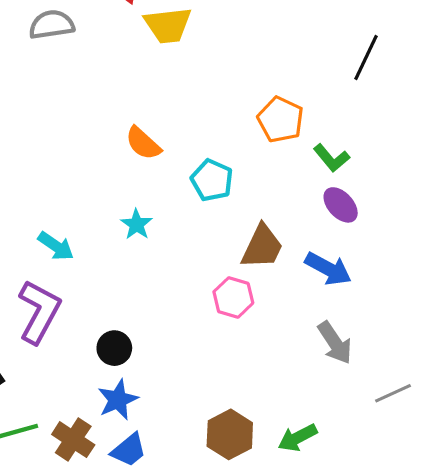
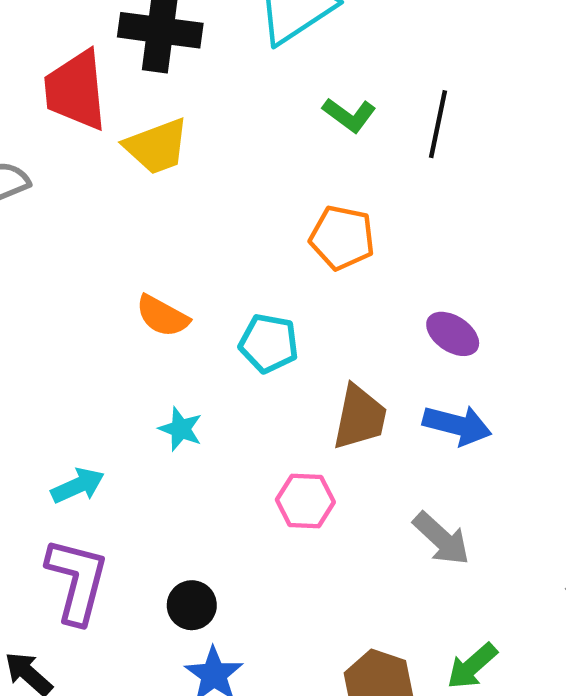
green L-shape: (331, 158) -> (349, 115), moved
cyan arrow: (56, 246) -> (78, 486), turned -45
pink hexagon: (233, 297) -> (305, 501), moved
gray arrow: (335, 343) -> (441, 539), moved

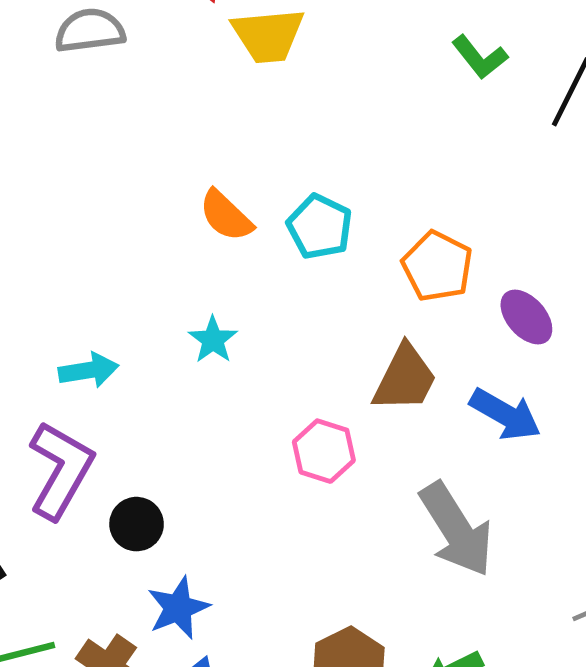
orange pentagon: (342, 238) -> (437, 266), moved
cyan pentagon: (269, 343) -> (320, 227), moved
gray arrow: (441, 539) -> (456, 529), size x1.4
black circle: (192, 605) -> (137, 524), moved

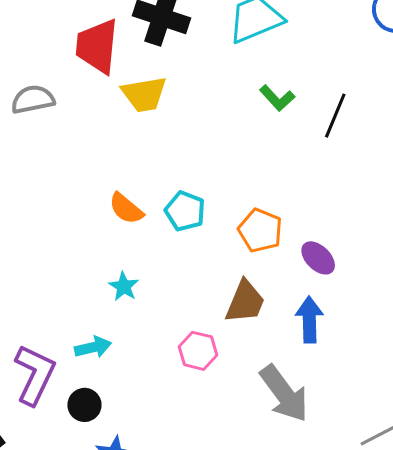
cyan arrow: (89, 370) -> (93, 347), moved
blue arrow: (505, 414) -> (309, 320), turned -117

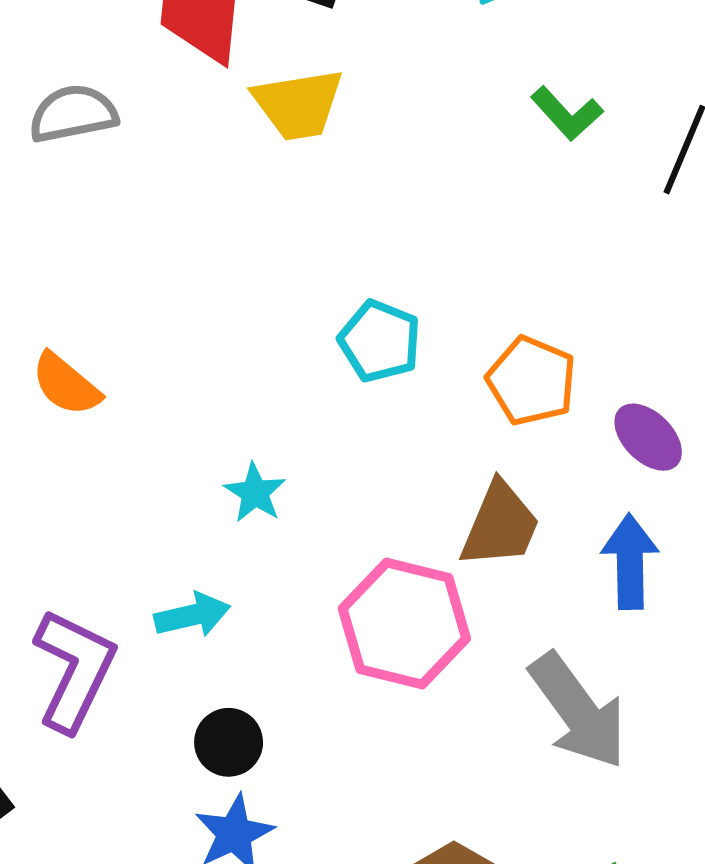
orange semicircle: (126, 209) -> (66, 384), moved
pink hexagon: (198, 351) -> (404, 623), size x1.6
black circle: (84, 405) -> (229, 742), moved

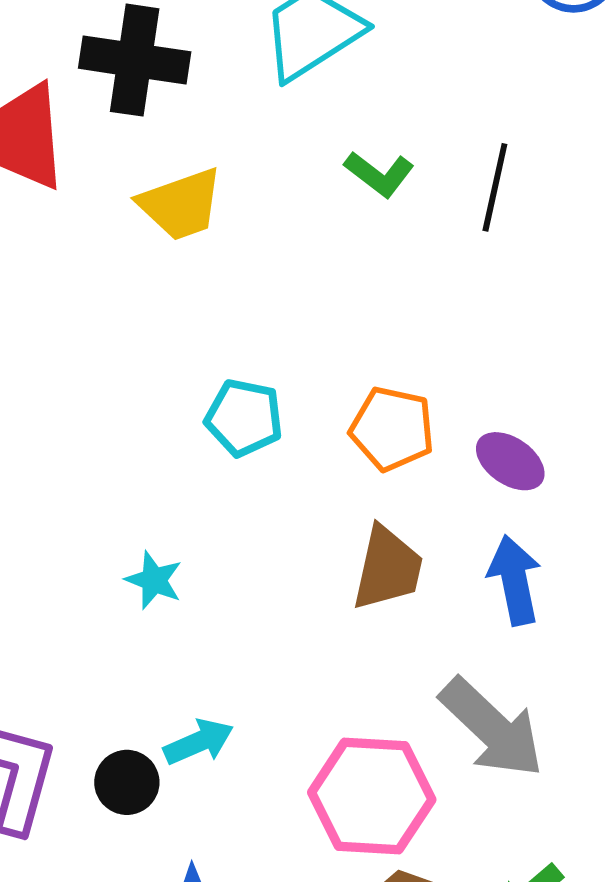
yellow trapezoid: (298, 104) -> (181, 204), moved
cyan arrow: (192, 615) -> (199, 742), moved
pink hexagon: (404, 623) -> (372, 796), moved
black circle: (229, 742) -> (127, 782), moved

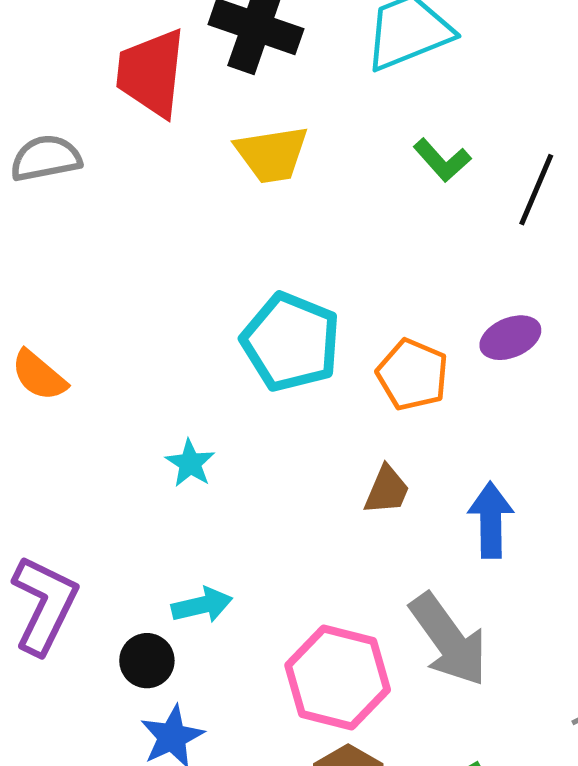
cyan pentagon: (244, 418) -> (291, 342), size x1.5
purple ellipse: (510, 461) -> (510, 338), moved, turned -68
brown trapezoid: (388, 568) -> (387, 490), size x0.7
black circle: (127, 782) -> (147, 661), moved

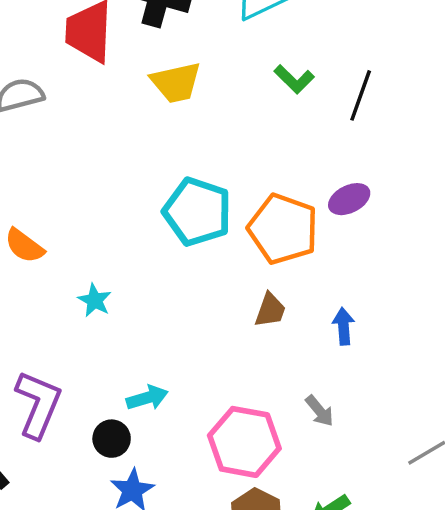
orange pentagon: (413, 375) -> (283, 229), size x1.4
cyan star: (190, 463) -> (95, 300), moved
blue arrow: (491, 520) -> (344, 326), size x0.7
gray arrow: (449, 640) -> (320, 411), size x0.5

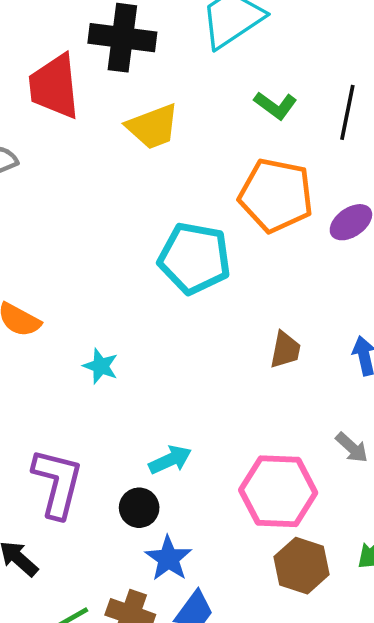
orange pentagon: (283, 229) -> (276, 195), moved

